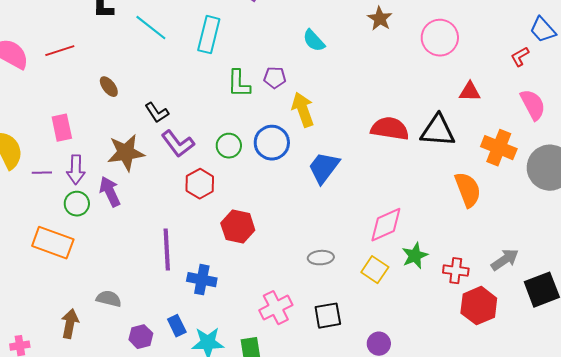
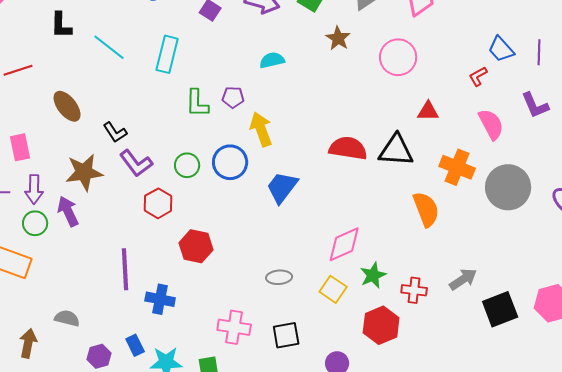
cyan semicircle: (314, 41) -> (272, 60), turned 120
brown ellipse: (109, 87) -> (67, 106), size x1.5
red hexagon: (479, 306) -> (381, 325), moved
pink cross: (276, 308) -> (234, 327), turned 36

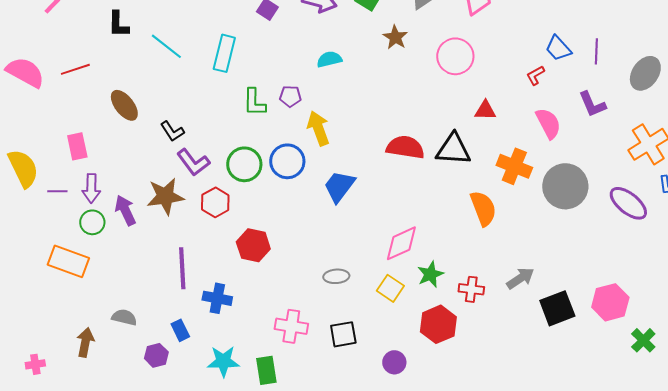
green circle: (187, 165) -> (244, 164), size x1.4
brown star: (84, 172) -> (165, 196), moved
blue rectangle: (135, 345) -> (180, 330), moved

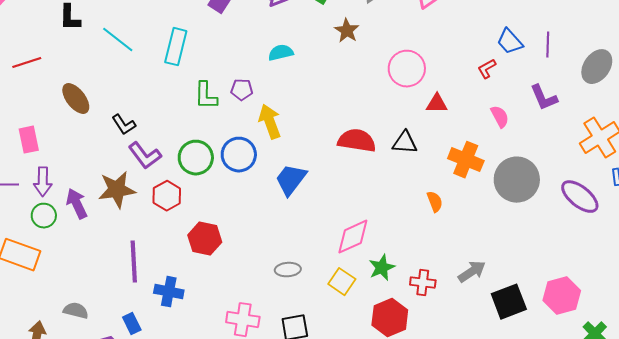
pink circle: (455, 56) -> (407, 69), moved
pink semicircle: (548, 123) -> (500, 117), size x0.7
black triangle: (453, 149) -> (405, 143), size x0.7
orange semicircle: (483, 208) -> (435, 202), size x0.6

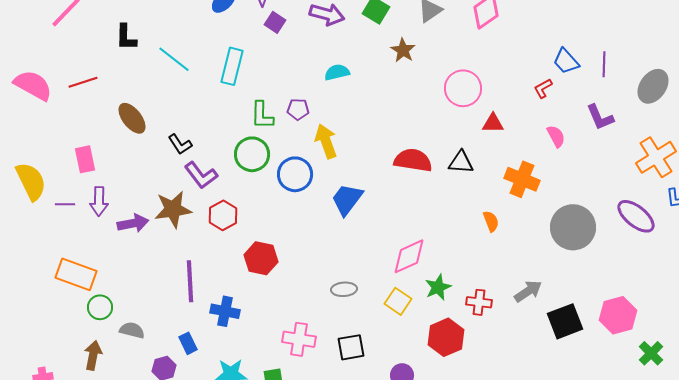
green circle: (196, 158) -> (252, 154), moved
gray circle: (517, 180) -> (573, 227), moved
purple arrow: (77, 204) -> (133, 223), turned 104
green circle: (44, 216) -> (100, 307), moved

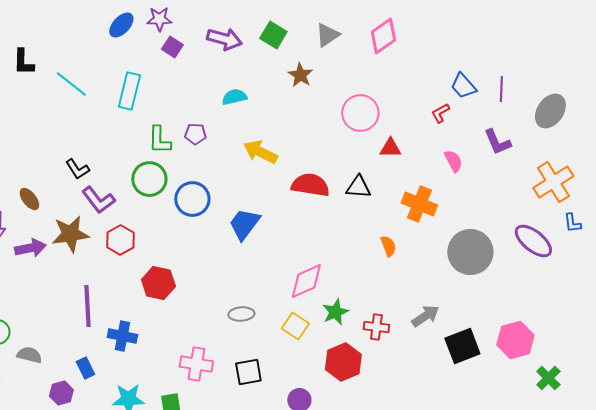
brown ellipse: (132, 118) -> (29, 199), moved, size x0.7
yellow arrow: (326, 141) -> (260, 152), moved, turned -44

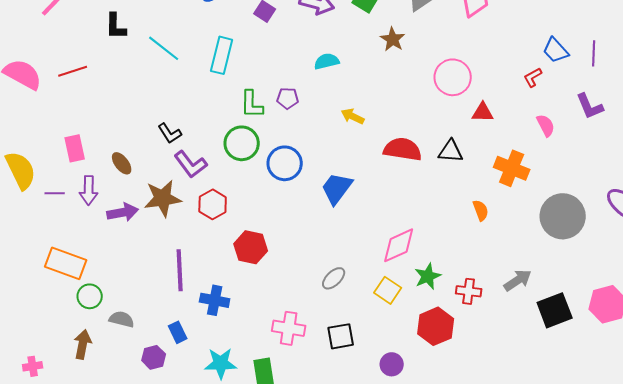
yellow arrow: (260, 152) -> (353, 116), size x0.7
gray ellipse: (241, 314) -> (334, 278), turned -40

